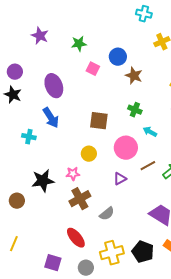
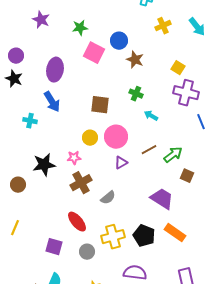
pink square: (93, 69) -> (94, 53), size x1.5
purple ellipse: (54, 86) -> (55, 70), turned 30
pink circle: (126, 148) -> (116, 137), moved

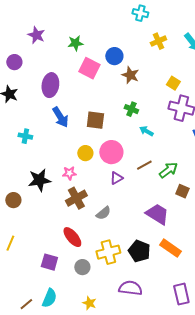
purple circle: (16, 56) -> (14, 62), moved
blue arrow: (52, 102) -> (60, 117), moved

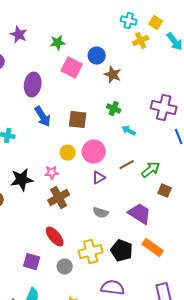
cyan cross: (140, 13) -> (129, 21), moved
yellow square: (173, 83) -> (156, 23), moved
gray semicircle: (103, 213) -> (101, 213), moved, turned 56

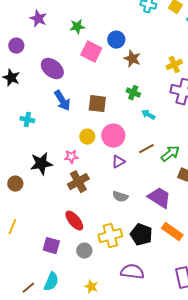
yellow cross: (141, 41) -> (174, 65), moved
purple ellipse: (33, 85) -> (52, 69), turned -60

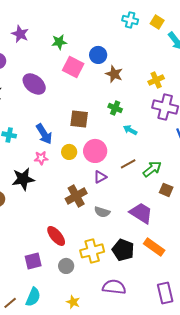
blue arrow: (62, 101) -> (44, 134), moved
pink star: (71, 157) -> (41, 158), moved
brown cross: (78, 182) -> (76, 196), moved
purple square: (51, 246) -> (33, 261), turned -30

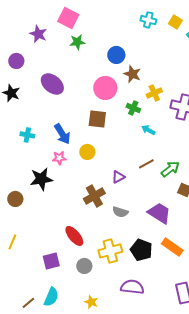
pink square: (73, 67) -> (68, 18), moved
yellow cross: (156, 80) -> (154, 93), moved
pink circle: (95, 151) -> (105, 88), moved

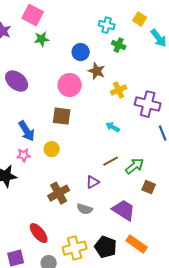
cyan cross: (148, 20) -> (107, 25), moved
green cross: (133, 108) -> (119, 45), moved
purple triangle: (118, 177) -> (93, 182), moved

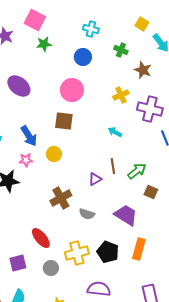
cyan cross: (107, 25) -> (91, 29), moved
brown star: (97, 71) -> (143, 70), moved
brown line: (111, 161) -> (113, 166), turned -70
purple triangle: (93, 182) -> (95, 179), moved
orange rectangle: (137, 244) -> (139, 249), turned 70

